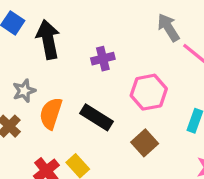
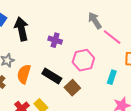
purple cross: (103, 59) -> (55, 40), turned 32
brown square: (145, 143) -> (72, 88), moved

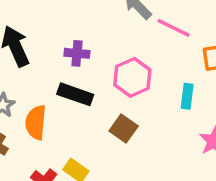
black rectangle: (52, 76) -> (75, 94), moved

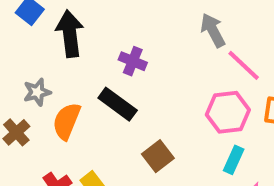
pink hexagon: (132, 77) -> (228, 112), moved
cyan rectangle: (187, 96) -> (234, 160), moved

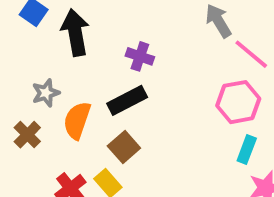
black rectangle: (118, 104) -> (127, 100), turned -60
brown square: (158, 156) -> (124, 147), moved

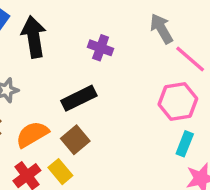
purple cross: (140, 56) -> (101, 48), moved
orange semicircle: (77, 120) -> (32, 134), moved, turned 40

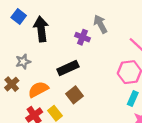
gray arrow: (161, 29) -> (100, 24), moved
brown square: (75, 140) -> (75, 95), moved

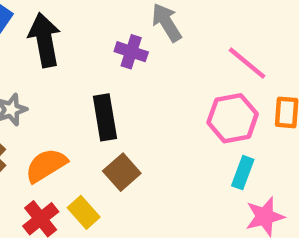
black rectangle: (68, 68) -> (105, 117), turned -72

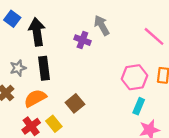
pink line: (247, 63) -> (154, 36), moved
black rectangle: (105, 117) -> (44, 68), moved

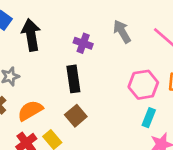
gray arrow: (102, 25) -> (122, 32), moved
black rectangle: (44, 68) -> (73, 79), moved

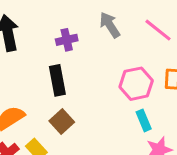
purple cross: (83, 43) -> (67, 40), turned -30
cyan rectangle: (149, 118) -> (144, 120), turned -42

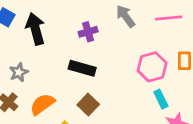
pink line: (158, 30) -> (169, 18), turned -40
black rectangle: (57, 80) -> (82, 68), turned -60

